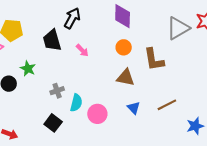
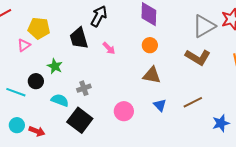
brown L-shape: (154, 59) -> (198, 57), moved, turned -50
cyan semicircle: (76, 103) -> (60, 100), moved, turned -84
black square: (53, 123) -> (80, 120), size x1.4

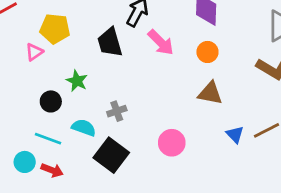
pink arrow: (109, 48) -> (161, 42), moved, size x1.5
cyan line: (16, 92) -> (48, 139), moved
blue triangle: (160, 105) -> (235, 134), moved

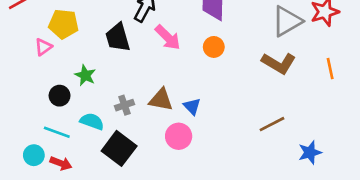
brown triangle: (210, 93) -> (161, 100), moved
blue triangle: (235, 134) -> (192, 106), moved

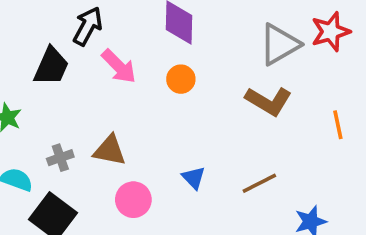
black trapezoid: (118, 37) -> (51, 66), turned -140
orange line: (330, 69) -> (338, 125), moved
blue triangle: (192, 106) -> (194, 178), moved

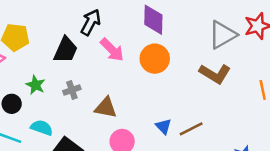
orange circle: (181, 79) -> (155, 59), size x1.5
gray cross: (60, 158) -> (72, 90), moved
brown line: (259, 183) -> (191, 129), moved

